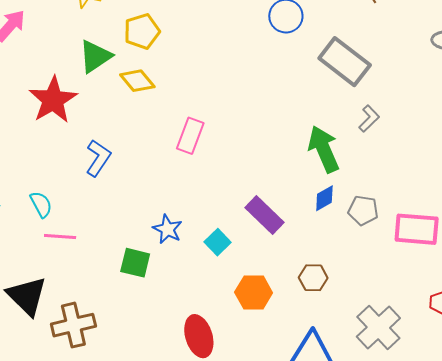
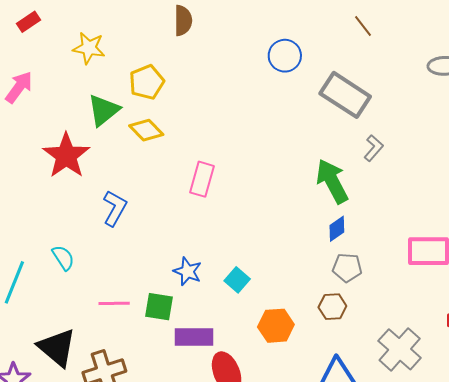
gray pentagon: (363, 210) -> (347, 268), moved
purple rectangle: (265, 215) -> (194, 337), moved, turned -39
pink line: (60, 236) -> (114, 303), moved

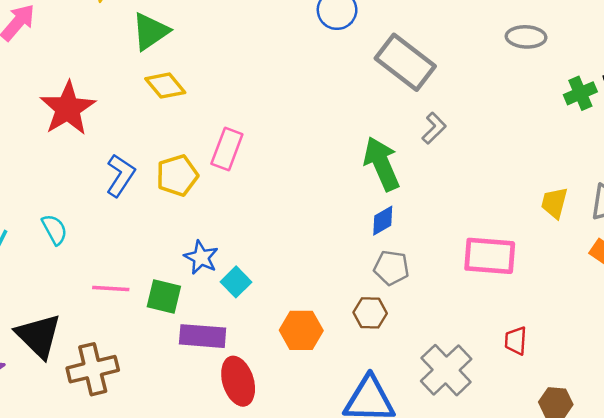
yellow pentagon: (147, 82) -> (177, 175), moved
green triangle: (104, 110) -> (150, 31), moved
cyan square: (237, 280) -> (236, 282), moved

